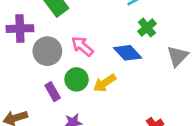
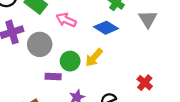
pink arrow: (82, 46) -> (66, 20), moved
purple rectangle: (53, 92) -> (53, 77), turned -42

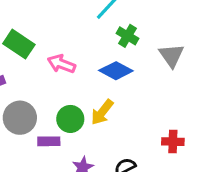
gray circle: (40, 44) -> (20, 118), moved
red cross: (145, 83) -> (173, 142), turned -35

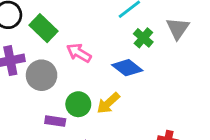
gray triangle: (172, 55) -> (178, 28), moved
gray circle: (20, 118) -> (42, 75), moved

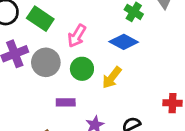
pink arrow: (79, 53) -> (77, 36), turned -80
green circle: (78, 104) -> (82, 69), moved

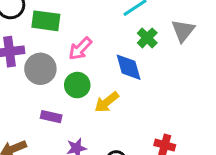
green rectangle: (40, 19) -> (46, 21), turned -40
blue diamond: (124, 42) -> (129, 67), turned 32

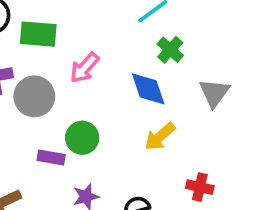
gray triangle: (183, 31) -> (214, 93), moved
green circle: (77, 85) -> (82, 138), moved
yellow arrow: (107, 102) -> (160, 137), moved

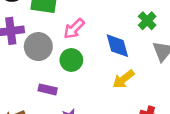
green cross: (170, 50) -> (147, 21), moved
green circle: (82, 138) -> (71, 60), moved

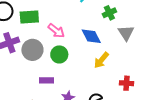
green cross: (147, 21) -> (109, 13), turned 32
pink arrow: (74, 29) -> (56, 31), turned -84

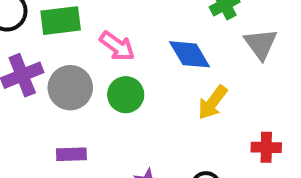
purple rectangle: (46, 80) -> (71, 154), moved

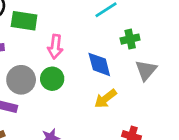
pink arrow: (117, 46) -> (55, 47), turned 45
gray circle: (70, 88) -> (21, 80), moved

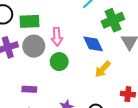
green cross: (130, 39) -> (113, 20), size x1.5
gray circle: (21, 80) -> (34, 46), moved

